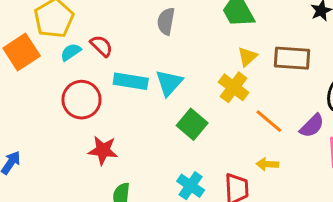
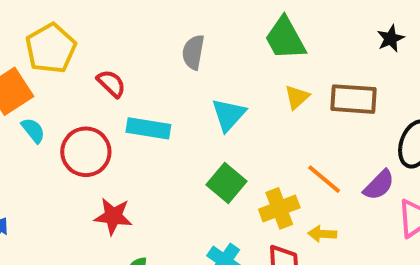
cyan semicircle: (71, 52) -> (33, 130), moved, turned 85
cyan triangle: (169, 83) -> (228, 115), moved
yellow cross: (234, 87) -> (279, 208), moved, turned 32

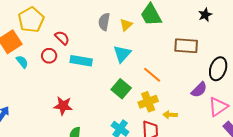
yellow triangle: (297, 97) -> (126, 25), moved
red circle: (86, 152) -> (49, 56), moved, size x0.6
orange line: (324, 179) -> (152, 75), moved

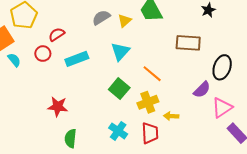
gray semicircle: (104, 22) -> (101, 17), turned 48
red semicircle: (62, 38) -> (57, 34), turned -77
cyan rectangle: (81, 61) -> (77, 59), turned -30

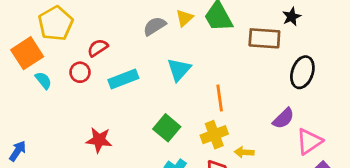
yellow triangle: (125, 21) -> (184, 18), moved
brown rectangle: (188, 43) -> (264, 38), moved
black ellipse: (222, 67) -> (302, 72), moved
orange line: (152, 74) -> (220, 98), turned 42
green square: (119, 89) -> (167, 128), moved

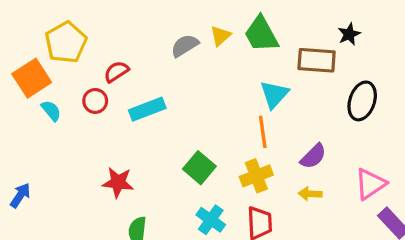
cyan triangle: (179, 70) -> (274, 94), moved
purple semicircle: (283, 118) -> (313, 156), moved
yellow arrow: (244, 152) -> (310, 194), moved

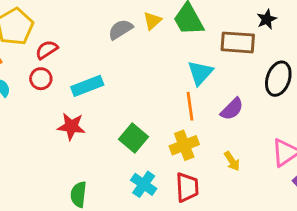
red semicircle: (116, 72) -> (47, 50), moved
purple semicircle: (313, 156) -> (232, 109), moved
red star: (118, 182) -> (71, 126), moved
yellow arrow: (310, 194) -> (232, 161), turned -126

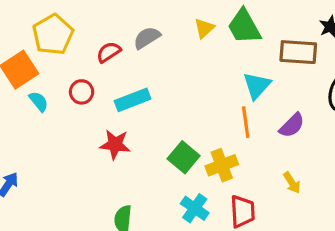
gray semicircle: (120, 29) -> (147, 38), moved
red semicircle: (47, 50) -> (109, 52), moved
yellow cross: (184, 145) -> (222, 165), moved

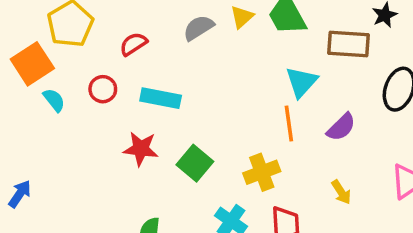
gray semicircle: (147, 38) -> (199, 28), moved
cyan rectangle: (133, 100) -> (161, 98), turned 32
green square: (184, 157) -> (195, 163), moved

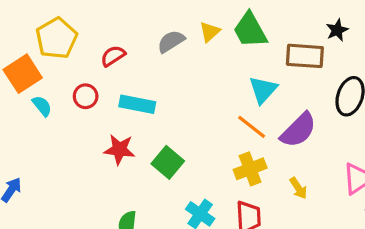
orange line: (289, 123) -> (252, 127), turned -44
purple semicircle: (341, 127) -> (298, 130), size x1.4
yellow cross: (262, 172) -> (250, 169), moved

